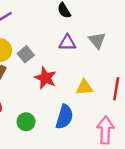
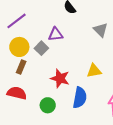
purple triangle: (67, 43) -> (55, 34), moved
red star: (45, 78) -> (60, 78), moved

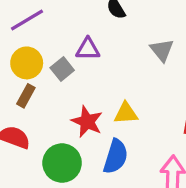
yellow triangle: (94, 71) -> (126, 113), moved
green circle: (48, 105) -> (62, 163), size x1.5

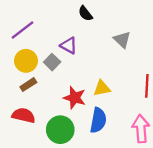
purple triangle: (88, 49) -> (69, 45), turned 36
brown rectangle: (26, 96) -> (28, 85), turned 35

